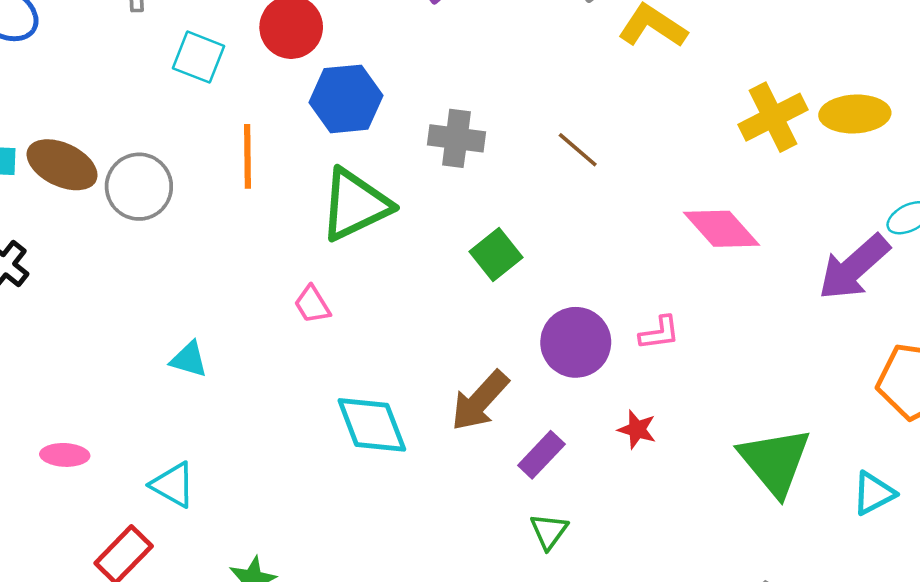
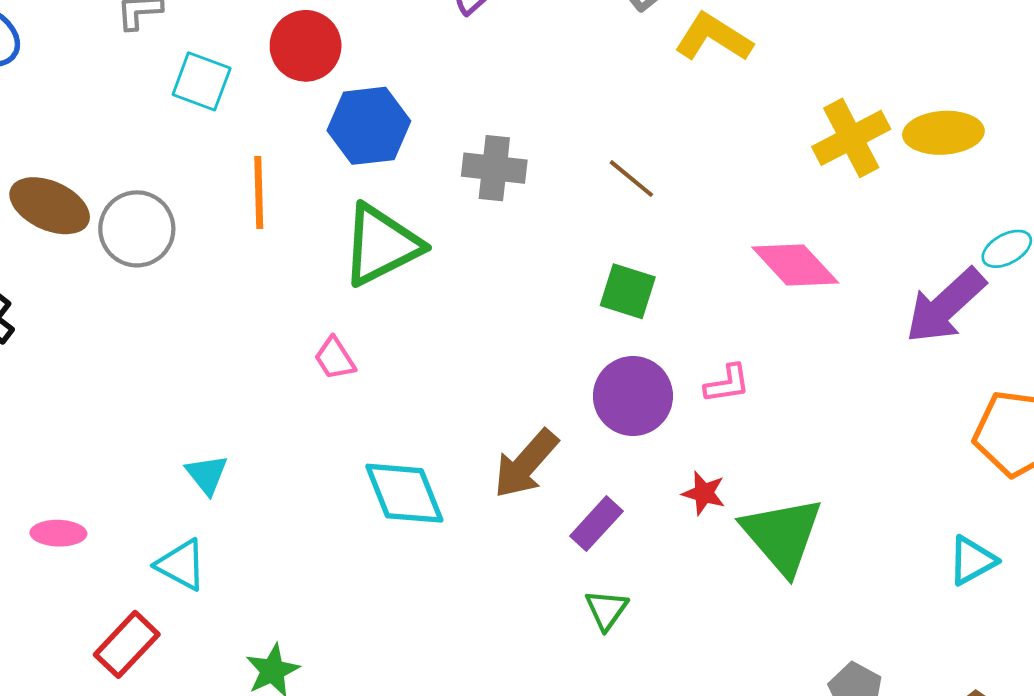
green square: (496, 255) -> (628, 291), moved, turned -33
cyan triangle: (189, 359) -> (207, 474), moved, turned 36
green triangle: (775, 461) -> (782, 535), moved

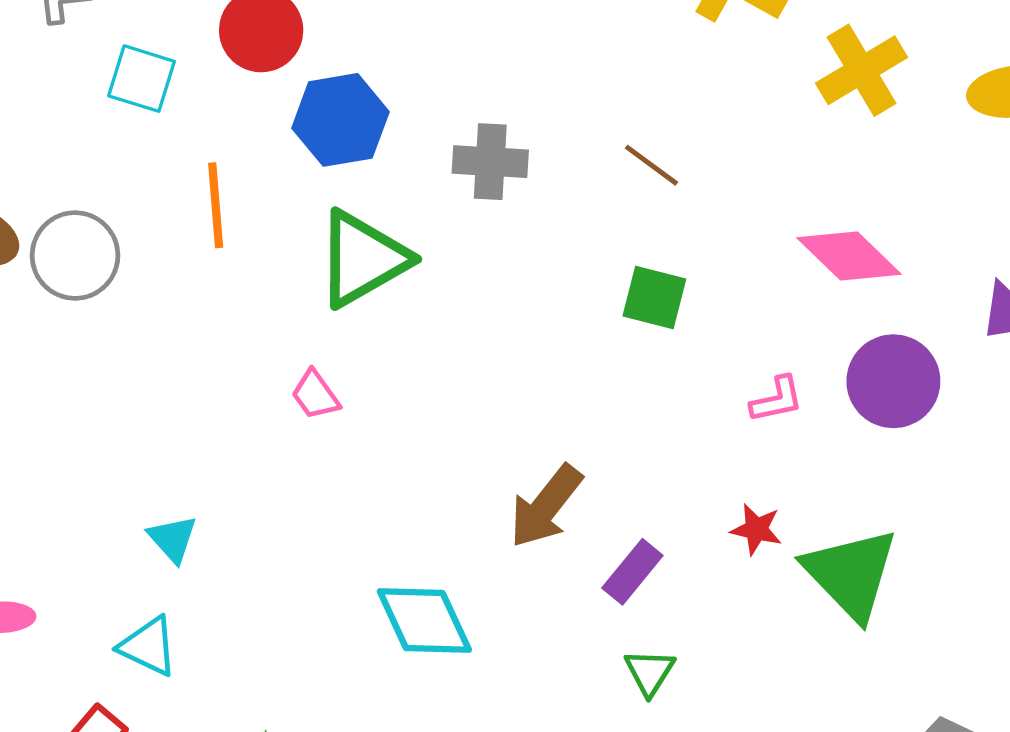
yellow cross: (851, 138) -> (862, 70), moved
purple circle: (633, 396) -> (893, 381), moved
cyan diamond: (404, 493) -> (424, 620), moved

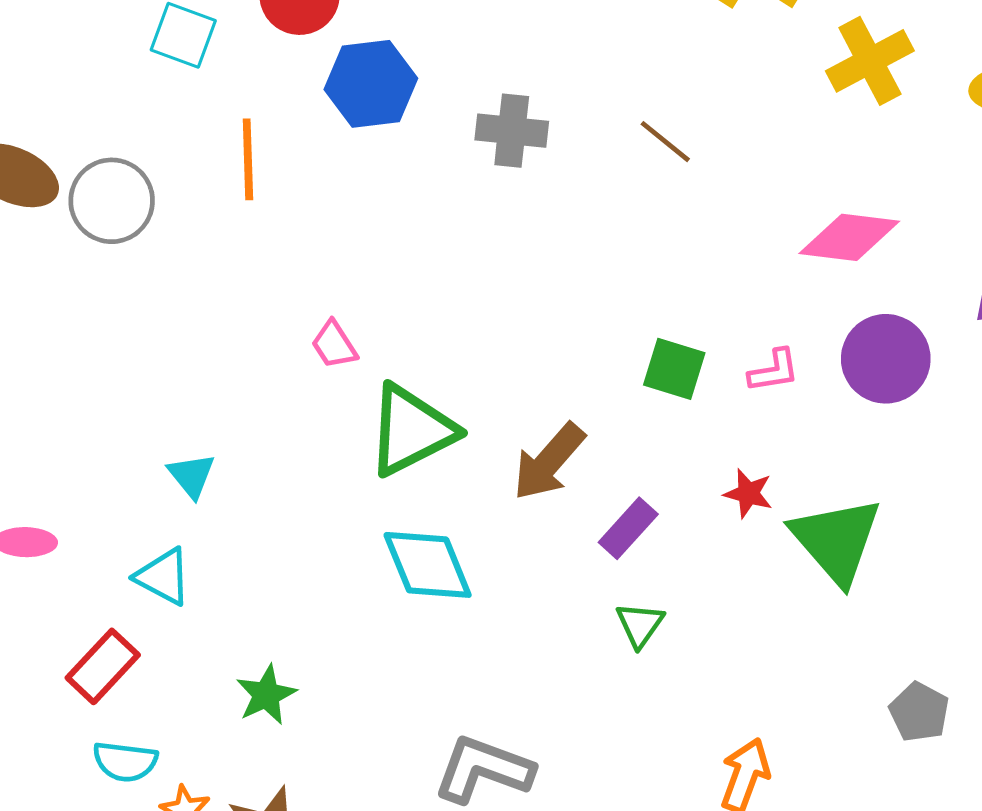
pink diamond: (849, 256) -> (849, 237), turned -40
green triangle: (363, 259) -> (411, 430), moved
green square: (654, 297) -> (674, 369), moved

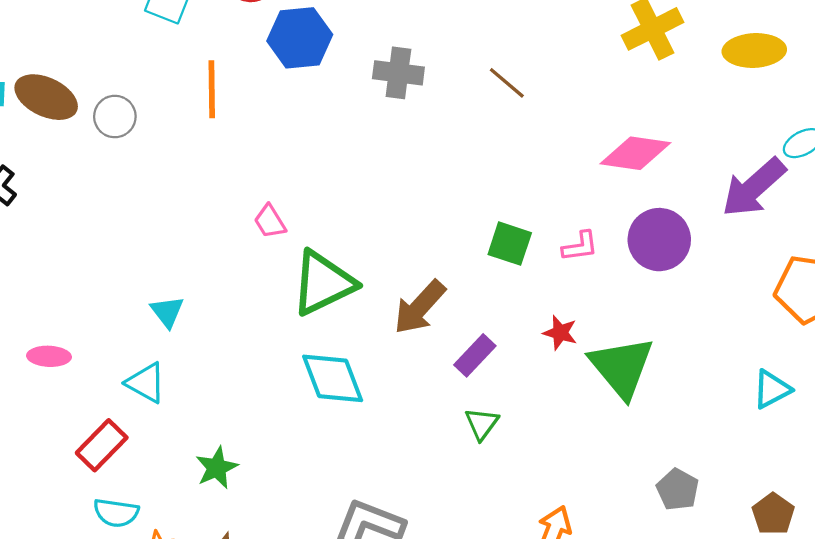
gray circle: (112, 201) -> (115, 117), size x0.7

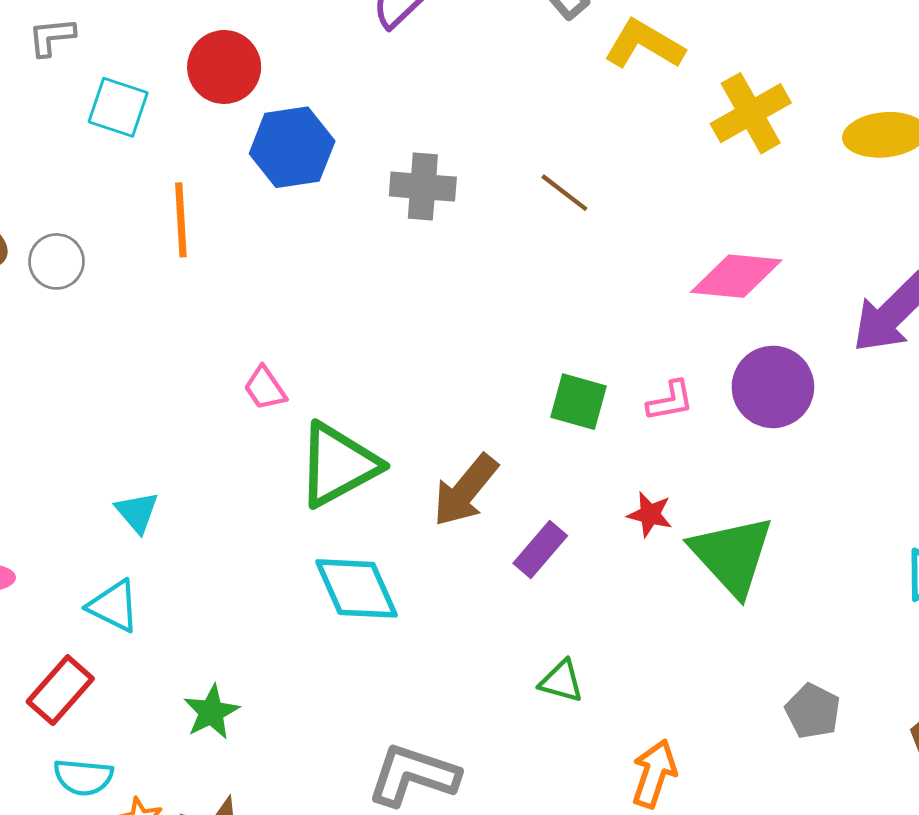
green triangle: (482, 424) -> (561, 681), moved, turned -48

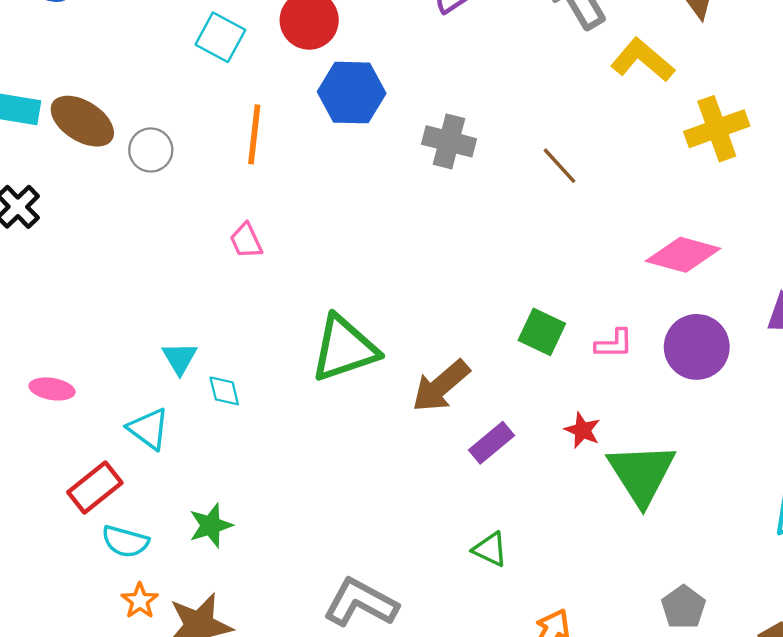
pink trapezoid: (265, 388) -> (246, 241), moved
cyan diamond: (357, 588) -> (224, 391), moved, size x0.5
cyan semicircle: (83, 777) -> (125, 541), moved

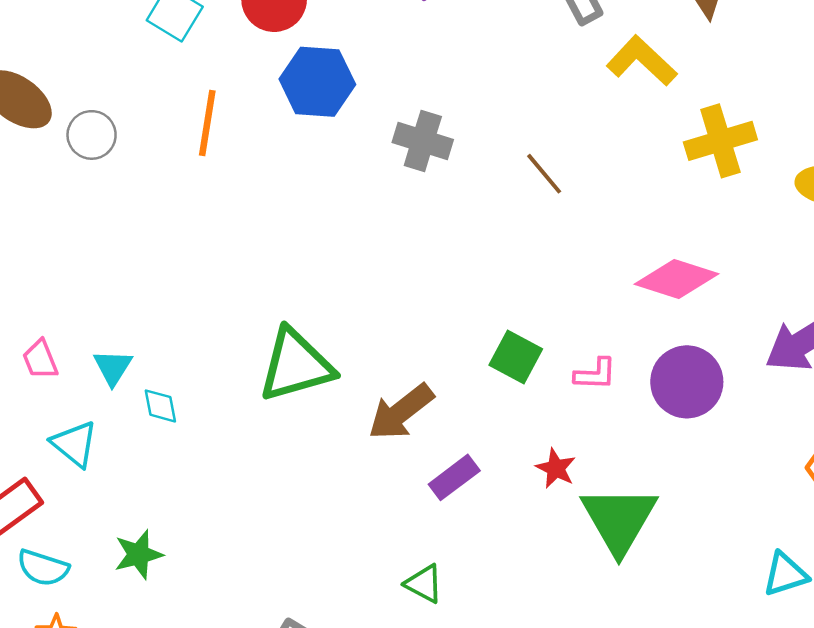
pink trapezoid: (246, 241) -> (40, 360), moved
green triangle: (490, 549) -> (424, 584), moved

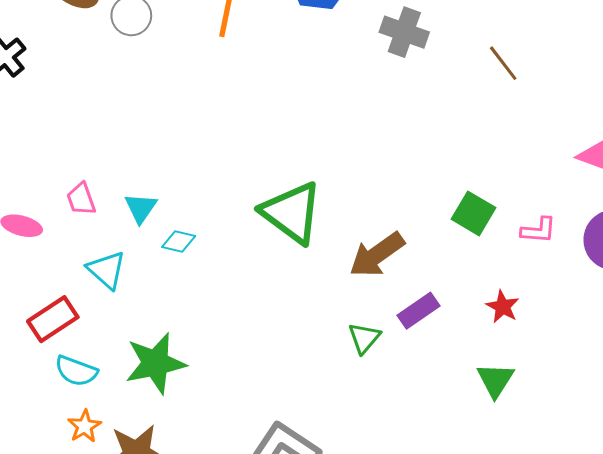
green triangle: (296, 365) -> (292, 213), turned 50
cyan diamond: (160, 406) -> (179, 242), turned -68
green triangle: (619, 520) -> (495, 380), moved, size x0.6
green star: (138, 554) -> (155, 363), size x1.5
green triangle: (424, 584) -> (364, 338), moved, turned 40

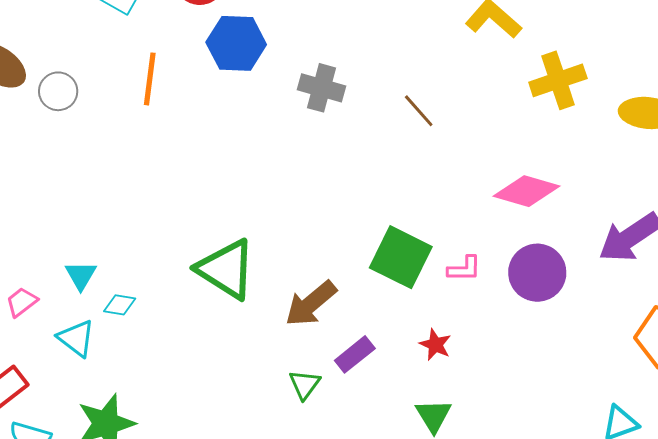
pink trapezoid: (81, 199) -> (22, 302), moved, turned 76
green square: (473, 213) -> (401, 257), size x1.5
cyan triangle: (107, 270) -> (76, 338), moved

